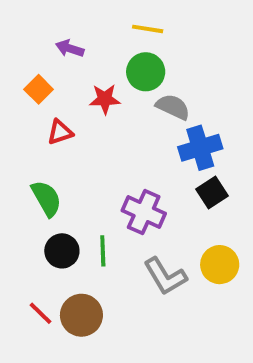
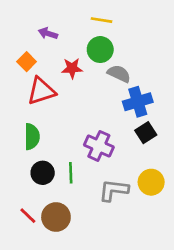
red triangle: (60, 132) -> (41, 91), size x1.6
green semicircle: (46, 198) -> (32, 137), turned 30
gray L-shape: (165, 276) -> (114, 190), turned 128

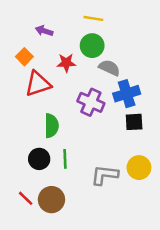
black square: (146, 133) -> (134, 122), turned 30
green semicircle: (32, 137) -> (51, 126), moved
purple cross: (99, 146) -> (91, 102), moved

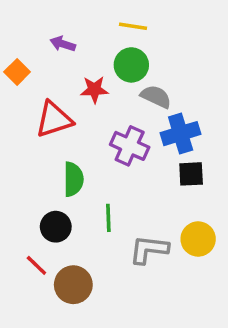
orange square: (24, 57) -> (17, 72), moved
green line: (65, 159) -> (108, 218), moved
red line: (26, 198) -> (36, 265), moved

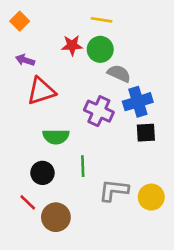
purple arrow: (63, 44) -> (25, 60), moved
orange square: (17, 72) -> (20, 21), moved
red star: (94, 90) -> (72, 45), moved
green semicircle: (73, 179) -> (56, 137), turned 90
yellow circle: (198, 239) -> (151, 197), moved

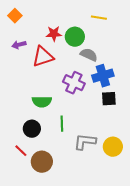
yellow line: (102, 20) -> (99, 18), moved
purple arrow: (25, 60) -> (19, 45), turned -32
red triangle: (41, 91) -> (43, 57), moved

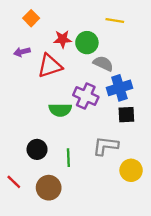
orange square: (15, 16) -> (31, 18), moved
green semicircle: (42, 102) -> (60, 110), moved
green line: (62, 124) -> (68, 158), moved
gray L-shape: (85, 142) -> (106, 146), moved
red line: (21, 151) -> (14, 182), moved

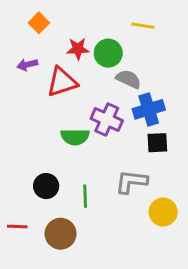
red line: (14, 182) -> (17, 226), turned -42

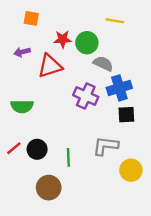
orange square: (39, 23) -> (31, 18), turned -35
green semicircle: (75, 137) -> (22, 106), moved
red line: (17, 226) -> (14, 148), moved, turned -42

